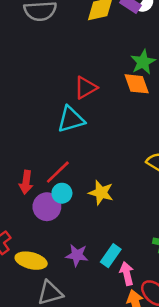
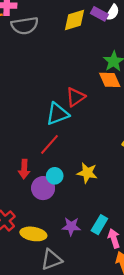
red triangle: (86, 88) -> (75, 97), moved
red line: (58, 172) -> (50, 144), moved

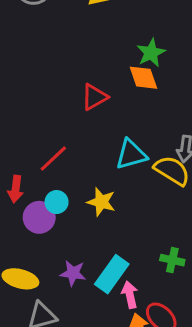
cyan triangle: (57, 114) -> (131, 154), moved
cyan rectangle: (99, 225) -> (112, 274), size x1.4

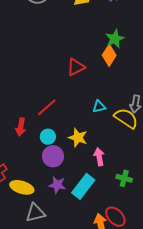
orange diamond: (143, 78) -> (109, 55), turned 50
cyan triangle: (131, 154) -> (99, 107), size x0.6
purple circle: (39, 217) -> (53, 156), moved
pink arrow: (130, 295) -> (99, 157), moved

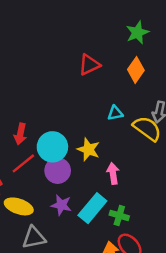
orange diamond: (109, 55) -> (136, 70), moved
red line: (47, 107) -> (23, 163), moved
cyan circle: (48, 137) -> (52, 147), size x1.6
green cross: (124, 178) -> (119, 216), moved

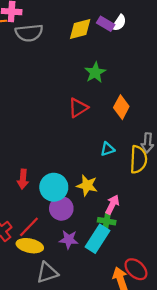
green star: (137, 33) -> (95, 72), moved
yellow semicircle: (147, 128) -> (138, 159), turned 64
red line: (23, 163) -> (29, 227), moved
pink arrow: (113, 173) -> (112, 205), turned 42
green cross: (119, 216) -> (107, 221), moved

